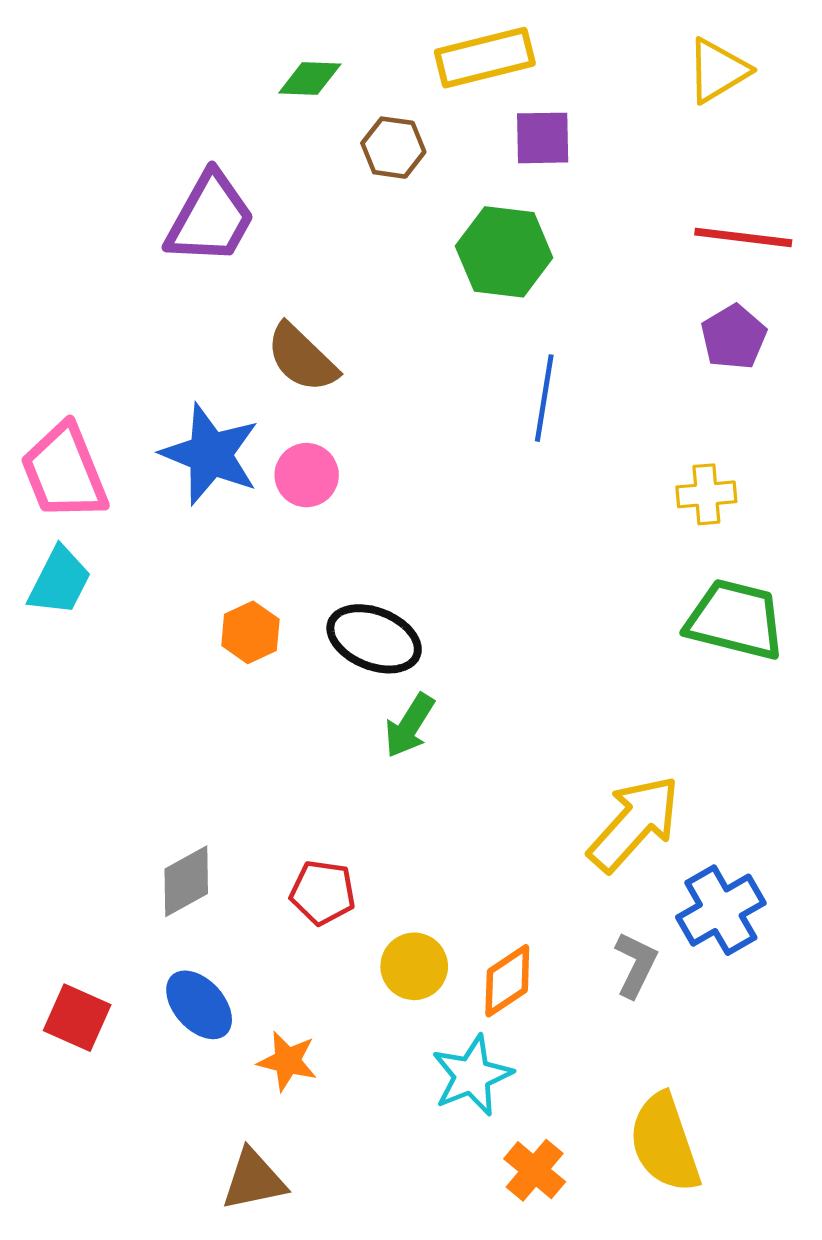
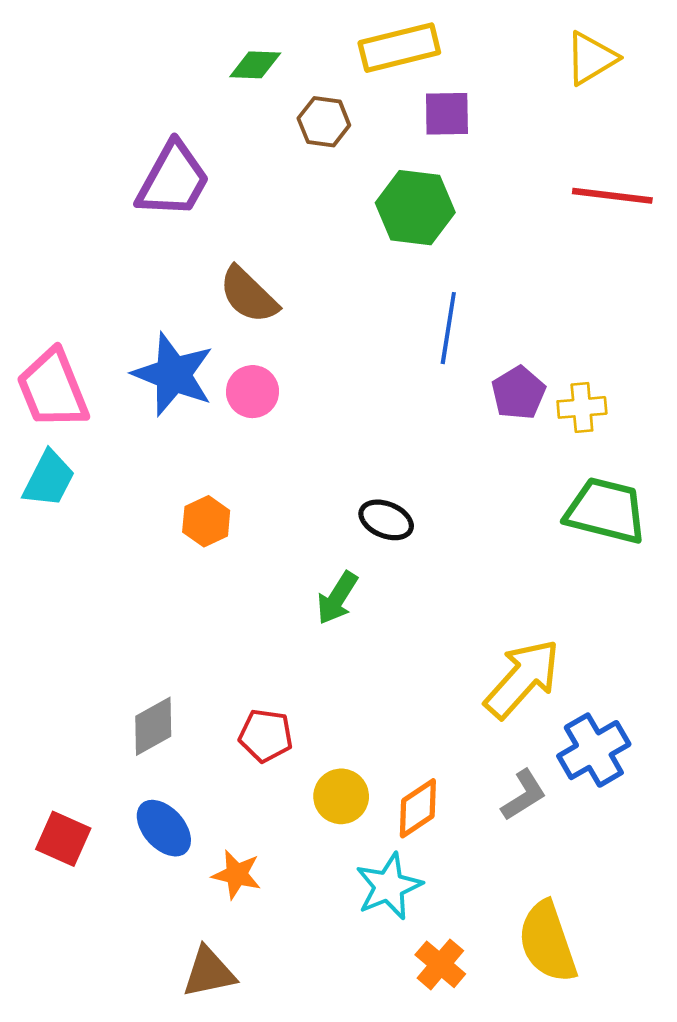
purple pentagon: (734, 337) -> (518, 393), moved
black ellipse: (374, 639) -> (386, 520), moved, size x0.7
gray L-shape: (636, 965) -> (524, 795), turned 32

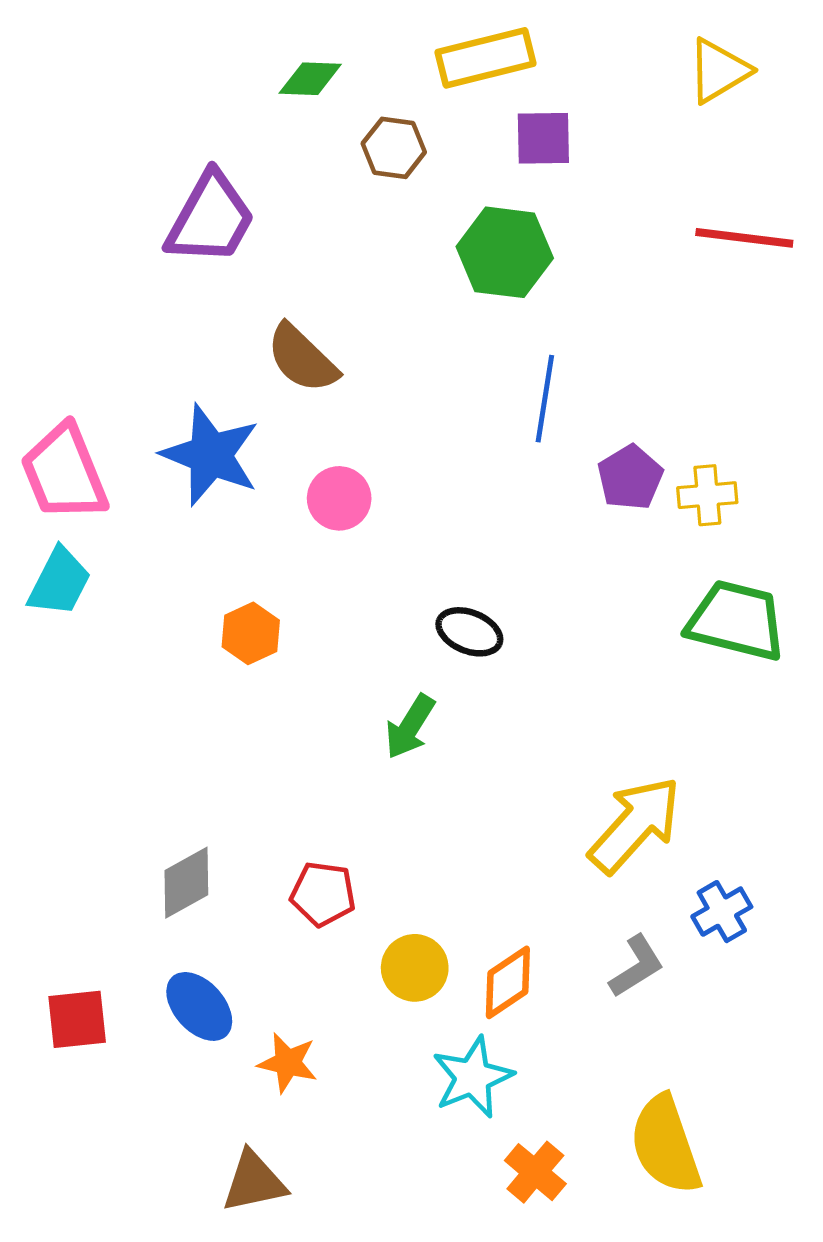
pink circle: (252, 392) -> (339, 498), moved
blue cross: (594, 750) -> (722, 912), size x0.7
red square: (63, 839) -> (77, 1019), turned -30

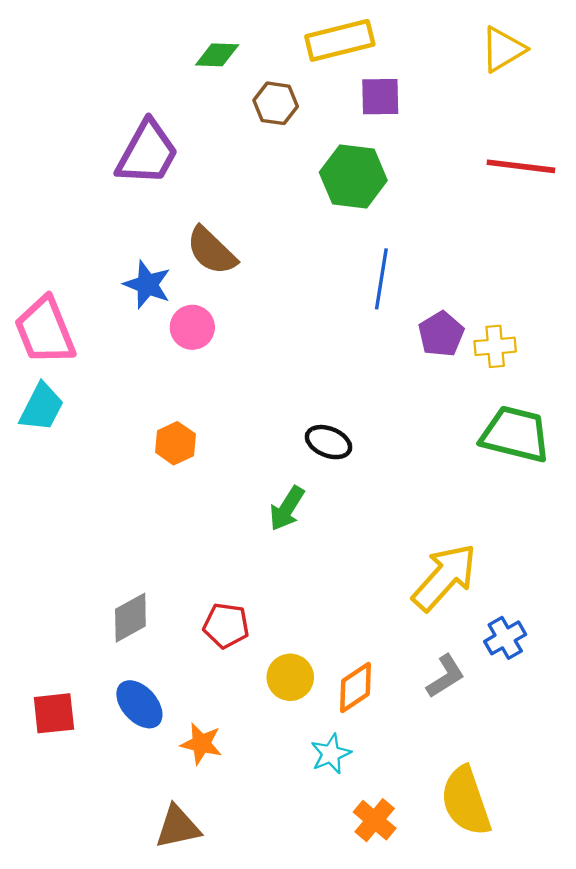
blue star: (210, 455) -> (147, 285), moved, size x0.7
pink circle: (339, 498) -> (192, 327), moved
cyan star: (473, 1077) -> (331, 754), size x0.7

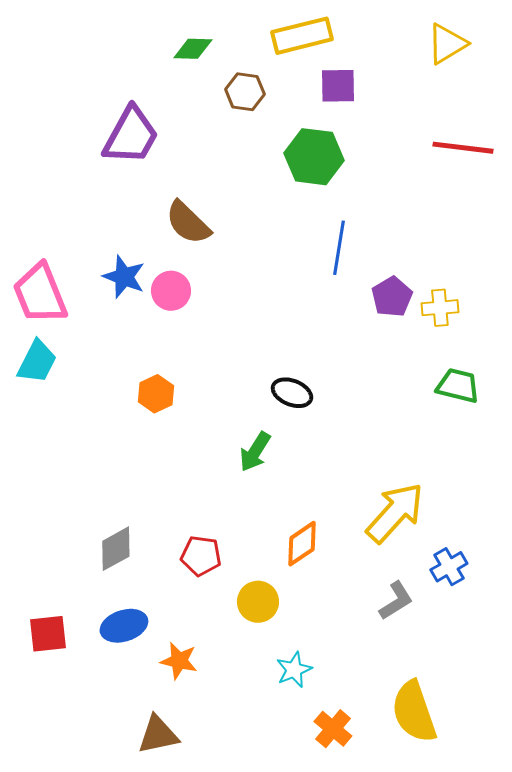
blue star: (147, 285) -> (124, 277), moved
green trapezoid: (515, 434) -> (458, 386), size x0.7
orange diamond: (356, 687) -> (302, 544), moved
blue ellipse: (139, 704) -> (124, 626), turned -66

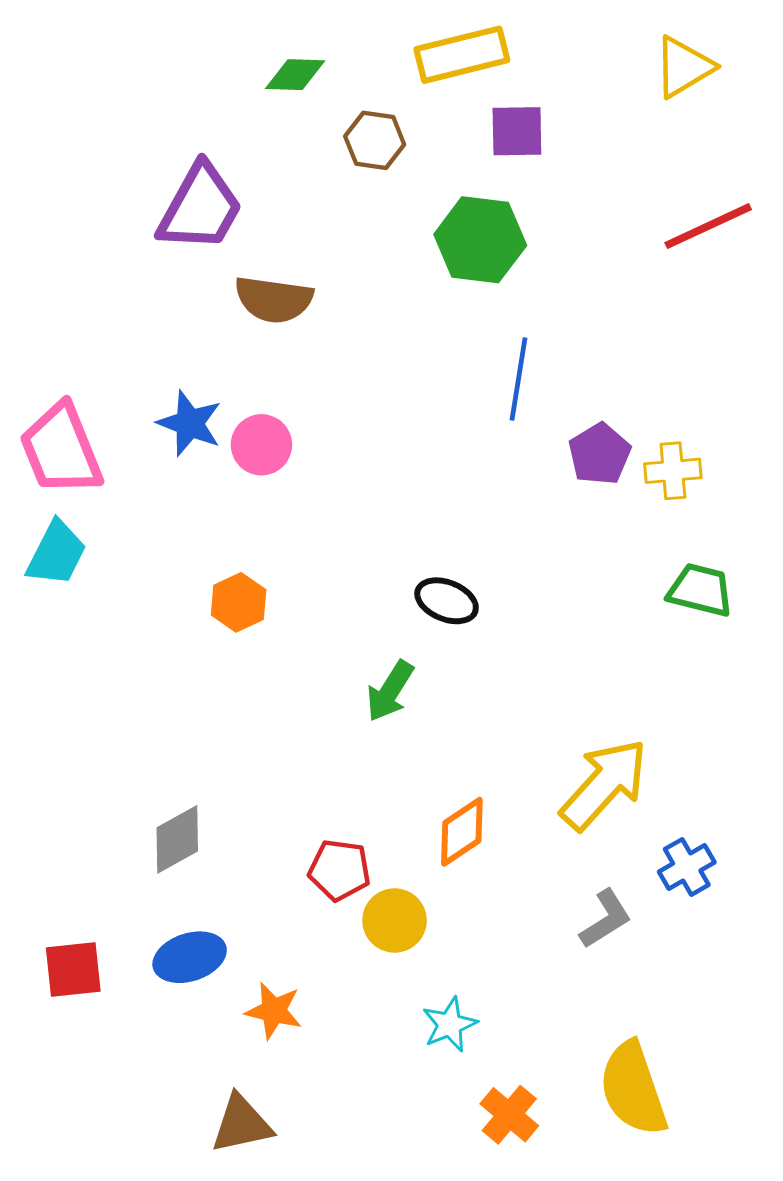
red line: (463, 148) -> (708, 226), turned -32
brown semicircle: (188, 223) -> (274, 299), moved, turned -36
red pentagon: (201, 556) -> (339, 870), moved

